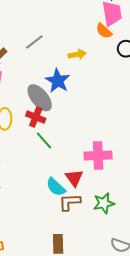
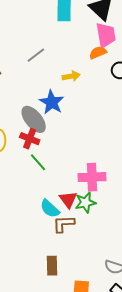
orange semicircle: (104, 31) -> (98, 53), turned 114
gray line: (34, 42) -> (36, 55), moved
green star: (104, 203) -> (85, 203), moved

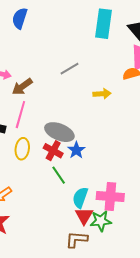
blue star: (52, 102) -> (76, 150), moved, size x0.7
gray ellipse: (34, 119) -> (59, 132), turned -36
cyan semicircle: (50, 209) -> (80, 198), moved, turned 60

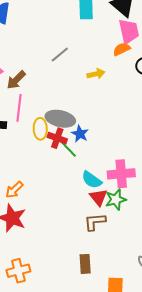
yellow ellipse: (22, 149) -> (40, 129), moved
green line: (59, 175) -> (68, 149), moved
cyan semicircle: (80, 198) -> (92, 180), turned -65

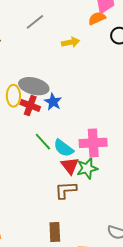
green line: (68, 149) -> (43, 142), moved

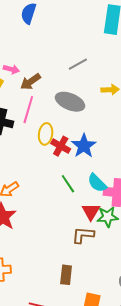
gray ellipse: (34, 86) -> (70, 102), moved
blue star: (53, 102) -> (84, 146), size x1.4
cyan semicircle: (64, 148) -> (97, 183), moved

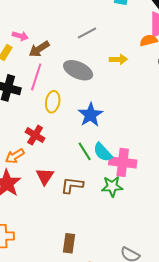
red cross: (61, 146) -> (35, 135), moved
green line: (68, 184) -> (85, 151), moved
red triangle: (91, 212) -> (45, 176), moved
brown L-shape: (83, 235) -> (72, 185), moved

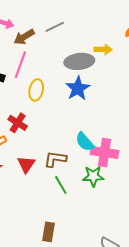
gray line: (87, 33) -> (55, 27), moved
gray ellipse: (78, 70) -> (79, 61), moved, turned -32
blue star: (90, 115) -> (78, 88), moved
green line: (85, 151) -> (61, 185), moved
brown L-shape: (72, 185) -> (55, 159), moved

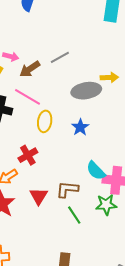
pink line: (20, 65) -> (28, 97), turned -76
blue star: (78, 88) -> (80, 127), moved, size x0.7
red cross: (18, 123) -> (28, 155), turned 30

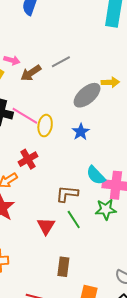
gray ellipse: (86, 91) -> (87, 95), turned -32
pink line: (28, 97) -> (25, 116), moved
red triangle: (39, 196) -> (46, 226), moved

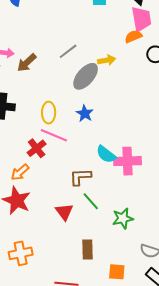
gray line: (61, 62) -> (68, 51), moved
pink line: (25, 116) -> (54, 135), moved
green star: (106, 209) -> (123, 218), moved

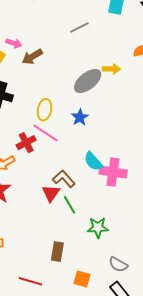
gray line: (68, 51) -> (79, 28), moved
brown L-shape: (80, 177) -> (64, 179), turned 40
red triangle: (64, 212) -> (51, 193), moved

